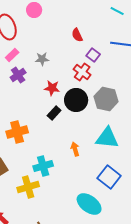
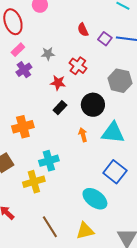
purple square: (93, 55) -> (105, 39), moved
red cross: (82, 72) -> (78, 66), moved
gray hexagon: (106, 99) -> (120, 81), moved
black circle: (76, 100) -> (93, 105), moved
orange arrow: (75, 149) -> (83, 135), moved

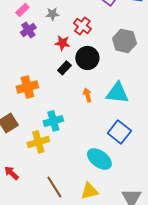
black circle: (93, 105) -> (87, 58), moved

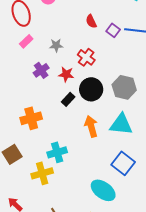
purple cross: (28, 30) -> (41, 70), moved
gray hexagon: (124, 41) -> (124, 87), moved
orange arrow: (87, 95) -> (91, 126), size x1.5

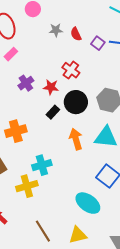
gray star: (56, 45) -> (56, 30), moved

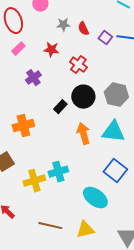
red star: (51, 87) -> (51, 50), moved
cyan cross: (42, 165) -> (58, 172), moved
brown line: (43, 231) -> (50, 226), turned -45

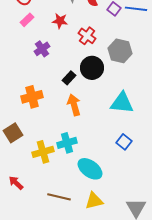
gray hexagon: (116, 95) -> (120, 51), moved
orange arrow: (83, 134) -> (74, 105), moved
blue square: (115, 171) -> (124, 142), size x0.7
cyan ellipse: (95, 198) -> (90, 169), moved

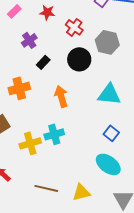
black rectangle: (69, 78) -> (43, 62), moved
cyan ellipse: (90, 169) -> (108, 164), moved

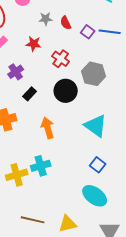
cyan triangle: (109, 94) -> (96, 126), turned 30

